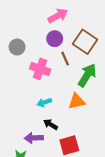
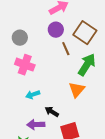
pink cross: (40, 69) -> (25, 65), moved
orange triangle: (77, 101) -> (77, 90), turned -36
cyan arrow: (44, 102) -> (33, 95), moved

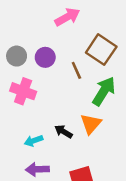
purple circle: (56, 30) -> (45, 57), moved
cyan arrow: (33, 95) -> (34, 141), moved
black arrow: (52, 112) -> (63, 132), moved

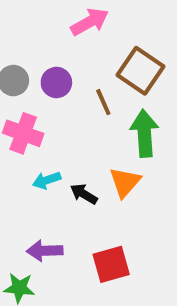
green arrow: (104, 91) -> (144, 133), turned -36
cyan arrow: (34, 141) -> (47, 180), moved

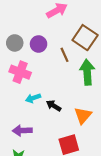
orange triangle: (125, 182) -> (83, 115), moved
purple arrow: (45, 251) -> (22, 131), moved

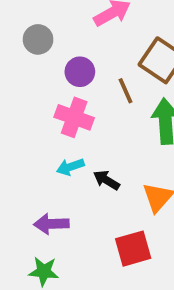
gray circle: (15, 43) -> (38, 39), moved
pink cross: (20, 72) -> (74, 117), moved

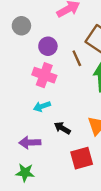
black arrow: (106, 180) -> (62, 128), moved

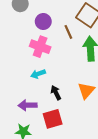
black arrow: (62, 128) -> (56, 93), turned 32
red square: (82, 158) -> (53, 119), moved

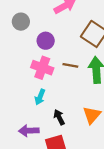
brown line: (68, 32) -> (70, 65), moved, turned -56
cyan arrow: (38, 74) -> (40, 97), turned -48

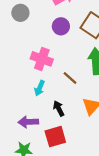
purple circle: (46, 41) -> (61, 26), moved
brown line: (70, 65) -> (70, 78), moved, turned 32

